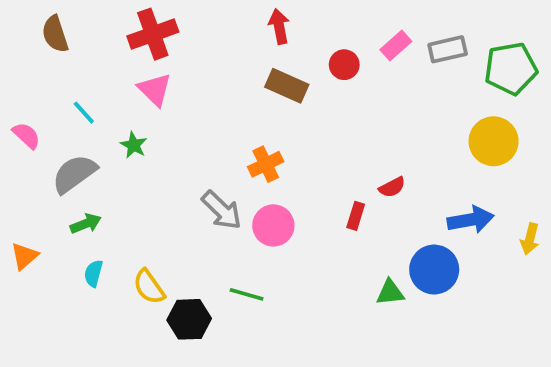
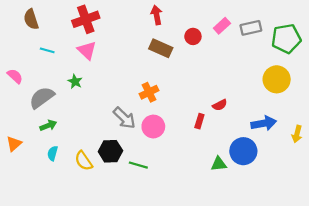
cyan line: (84, 113) -> (47, 50), moved, turned -32
black hexagon: (189, 319) -> (110, 151), moved

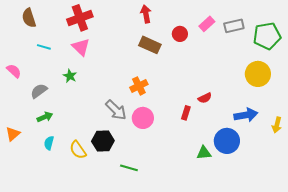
gray semicircle: (42, 98) -> (39, 91), size x0.7
green line: (138, 165) -> (129, 168), moved

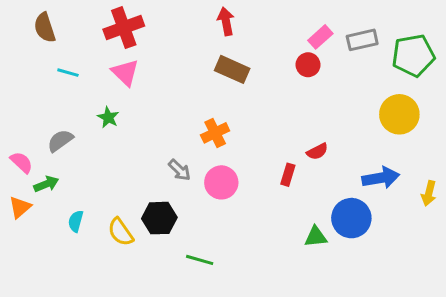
red circle: (180, 34) -> (308, 65), moved
pink semicircle: (14, 71) -> (21, 162), moved
gray arrow: (116, 110) -> (179, 170), size x0.7
green arrow: (45, 117) -> (46, 184), moved

